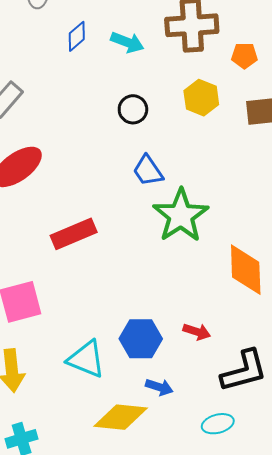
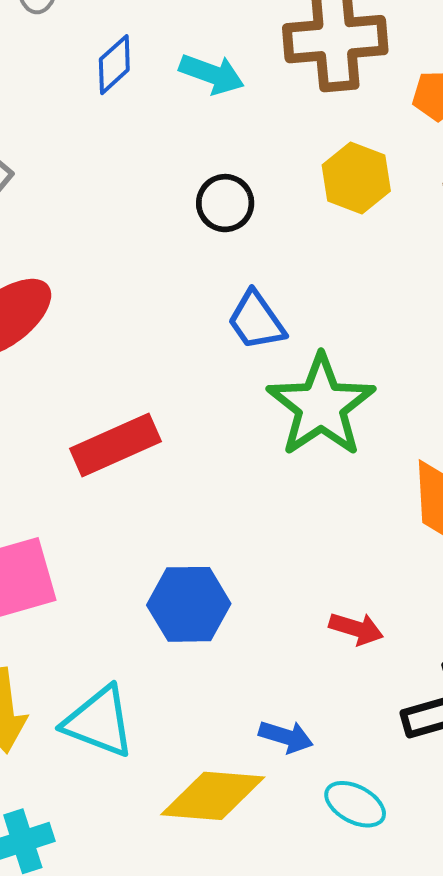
blue hexagon: (141, 339) -> (189, 604), moved
cyan triangle: (86, 359) -> (99, 722), moved
cyan ellipse: (218, 424) -> (355, 804), moved, turned 44

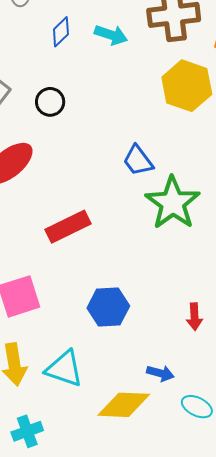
yellow hexagon: (356, 178) -> (187, 86), size x1.4
black circle: (225, 203) -> (50, 102), moved
red arrow: (356, 629) -> (194, 317), turned 72

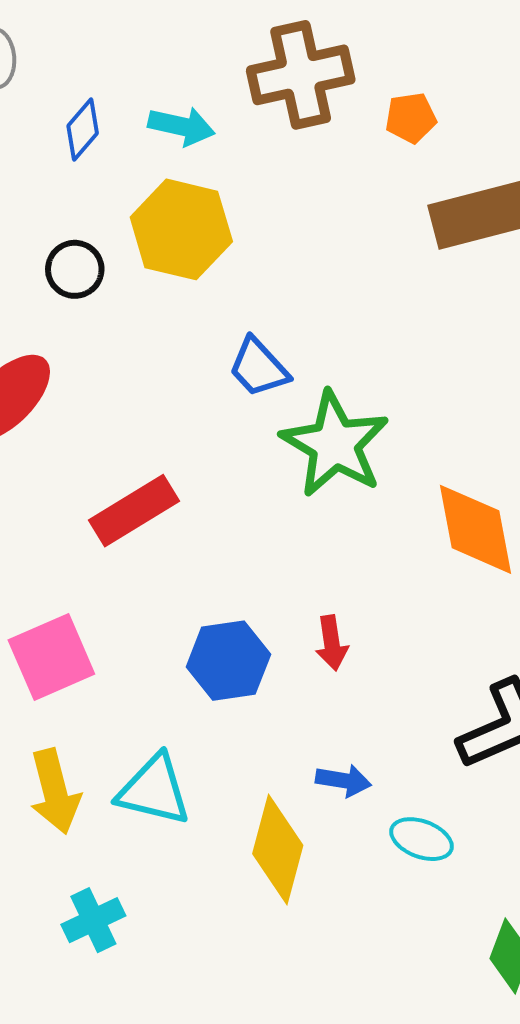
yellow hexagon: (187, 86) -> (181, 229), moved
red arrow: (194, 317) -> (332, 643), moved
yellow diamond: (124, 405) -> (278, 849), turned -72

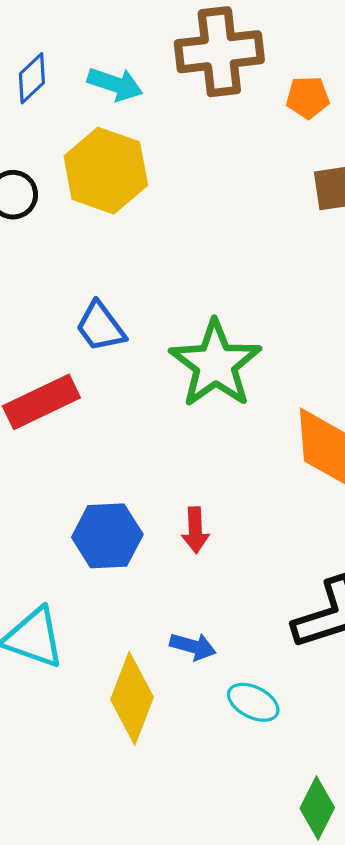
blue trapezoid: (259, 367) -> (101, 327), moved

